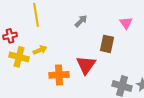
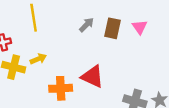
brown rectangle: (107, 44) -> (112, 28), moved
red triangle: (86, 65) -> (92, 77), turned -40

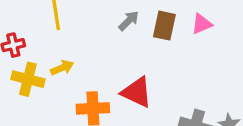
pink triangle: (140, 27) -> (202, 24), turned 42

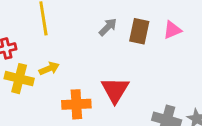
red triangle: (137, 92) -> (115, 90), turned 36

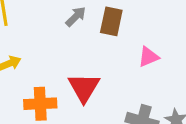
pink triangle: (172, 30) -> (148, 57), moved

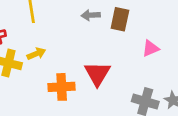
gray arrow: (76, 16) -> (91, 15), turned -138

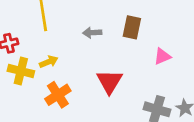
gray arrow: (91, 15) -> (92, 33), moved
orange cross: (62, 87) -> (58, 95), moved, turned -30

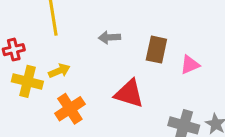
brown rectangle: (132, 27) -> (156, 50), moved
red triangle: (109, 82) -> (129, 94), turned -44

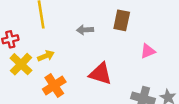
brown rectangle: (156, 50) -> (122, 20), moved
yellow cross: (27, 81) -> (21, 64), turned 30

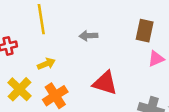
brown rectangle: (122, 20) -> (145, 31), moved
yellow cross: (21, 64) -> (20, 89), moved

